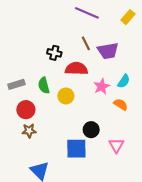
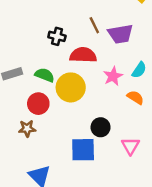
green semicircle: (44, 85) -> (45, 75), turned 126
yellow circle: (66, 96) -> (71, 87), size x1.5
red circle: (26, 110) -> (38, 104), moved

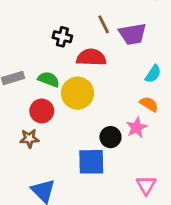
pink star: (113, 76) -> (137, 127), moved
pink triangle: (130, 146) -> (146, 185), moved

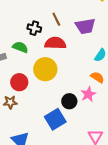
brown line: (104, 24) -> (56, 19), moved
green semicircle: (49, 79) -> (20, 47), moved
blue square: (91, 162) -> (55, 119), turned -30

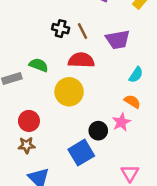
black cross: (34, 28) -> (61, 29), moved
red circle: (19, 82) -> (29, 121), moved
brown star: (10, 102) -> (27, 145), moved

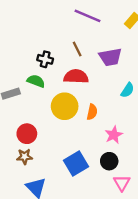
black cross: (61, 29) -> (45, 59), moved
orange semicircle: (132, 101) -> (92, 112), moved, turned 70
black circle: (98, 131) -> (109, 161), moved

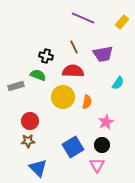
pink triangle: (122, 183) -> (97, 165), moved

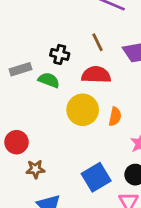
gray rectangle: (16, 86) -> (21, 69), moved
red circle: (30, 121) -> (16, 142), moved

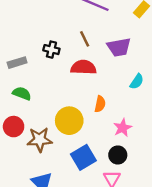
green semicircle: (49, 80) -> (22, 93), moved
yellow circle: (83, 110) -> (69, 121), moved
brown star: (35, 169) -> (40, 140), moved, size x1.5

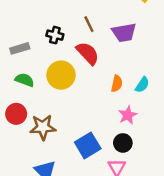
red semicircle: (83, 67) -> (88, 53), turned 45
cyan semicircle: (137, 82) -> (142, 85), moved
orange semicircle: (100, 104) -> (117, 84), moved
yellow circle: (69, 121) -> (61, 75), moved

